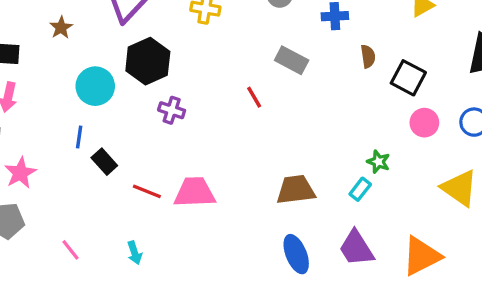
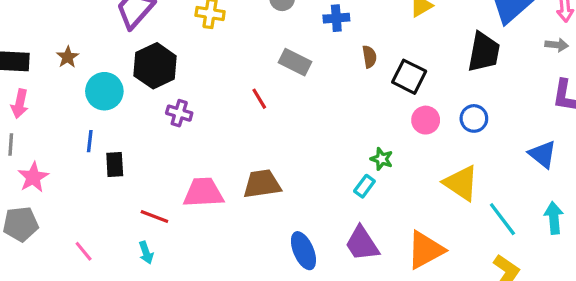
brown star: (61, 28) -> (68, 57), moved
black rectangle: (104, 162) -> (115, 164), turned 40
brown trapezoid: (296, 190) -> (262, 184), moved
red line: (147, 191) -> (154, 217), moved

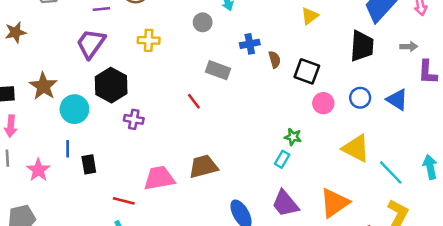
blue cross: (336, 18) -> (250, 44), moved
gray arrow: (557, 45) -> (409, 47), moved
brown star: (68, 57) -> (43, 86), size x1.6
blue triangle: (543, 154) -> (397, 100), moved
pink star: (33, 177) -> (38, 170), moved

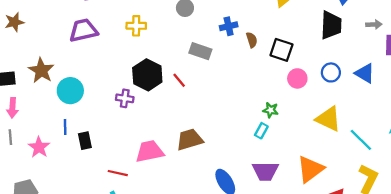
purple trapezoid: (91, 44) -> (83, 30), turned 44
black hexagon: (111, 85) -> (147, 75), moved
purple trapezoid: (285, 204) -> (265, 171), turned -48

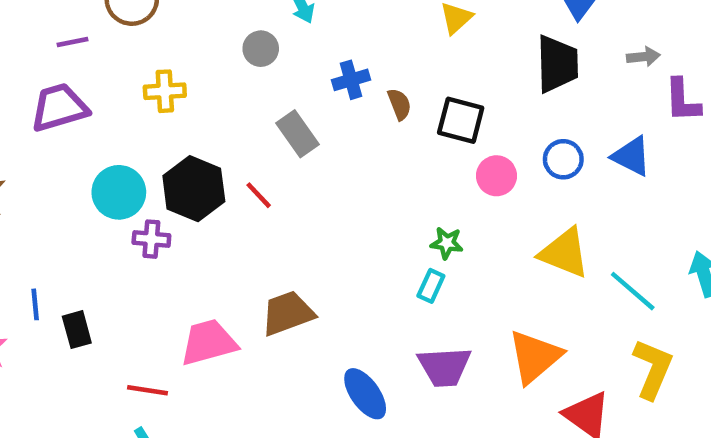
gray rectangle: (200, 51) -> (298, 134), turned 40
cyan circle: (70, 91) -> (119, 192), moved

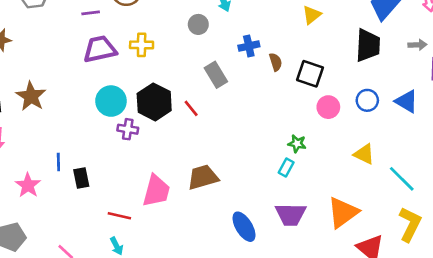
purple trapezoid: (59, 107) -> (100, 49), moved
yellow triangle: (564, 253) -> (364, 154), size x0.7
pink trapezoid: (209, 342) -> (156, 191), turned 116

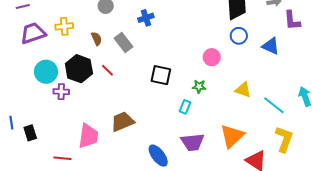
brown semicircle: (276, 62) -> (97, 39), moved
black square: (310, 74) -> (161, 75), moved
blue circle: (367, 100) -> (239, 36), moved
green star: (297, 144) -> (199, 86), moved

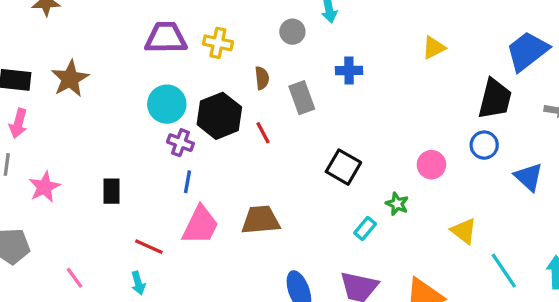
blue line: (11, 123) -> (187, 182), moved

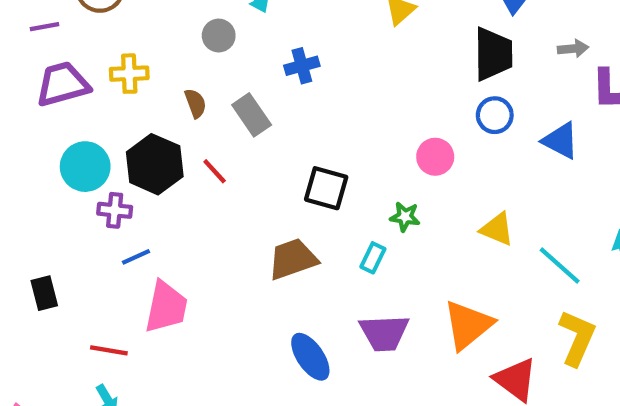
blue line: (187, 182) -> (136, 257), turned 70
brown trapezoid: (261, 220) -> (293, 259), moved

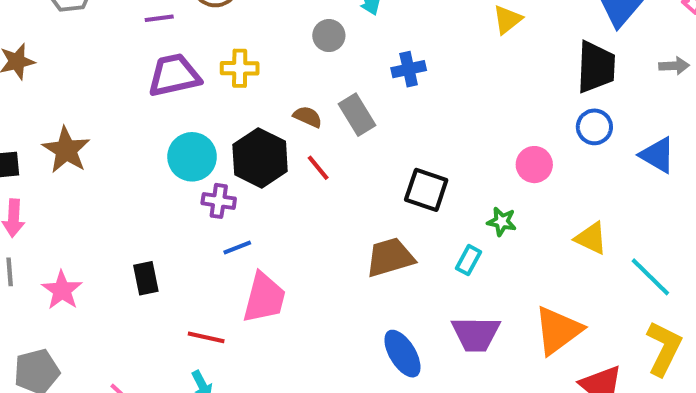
brown semicircle: (195, 103) -> (308, 117), moved, turned -48

